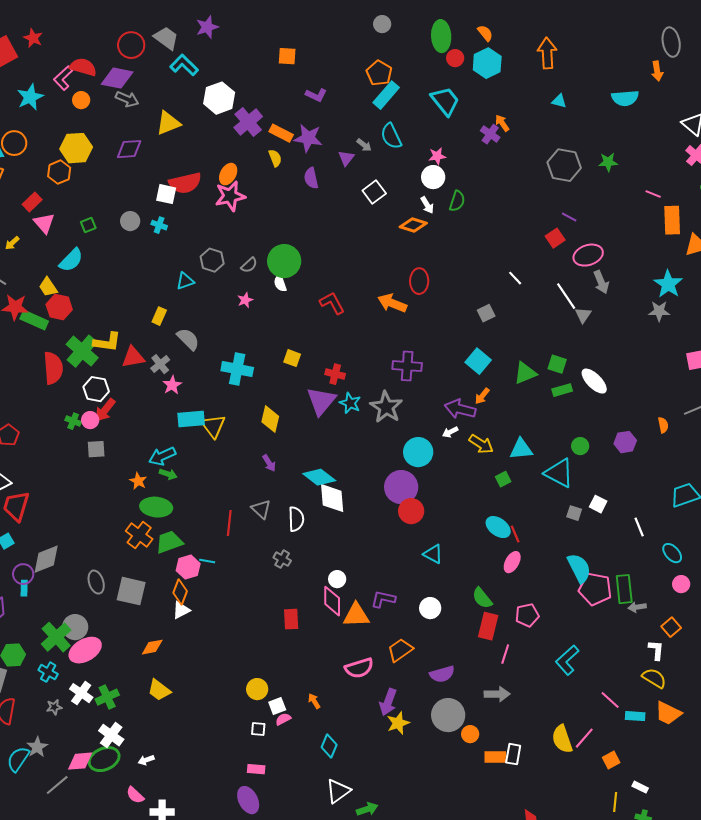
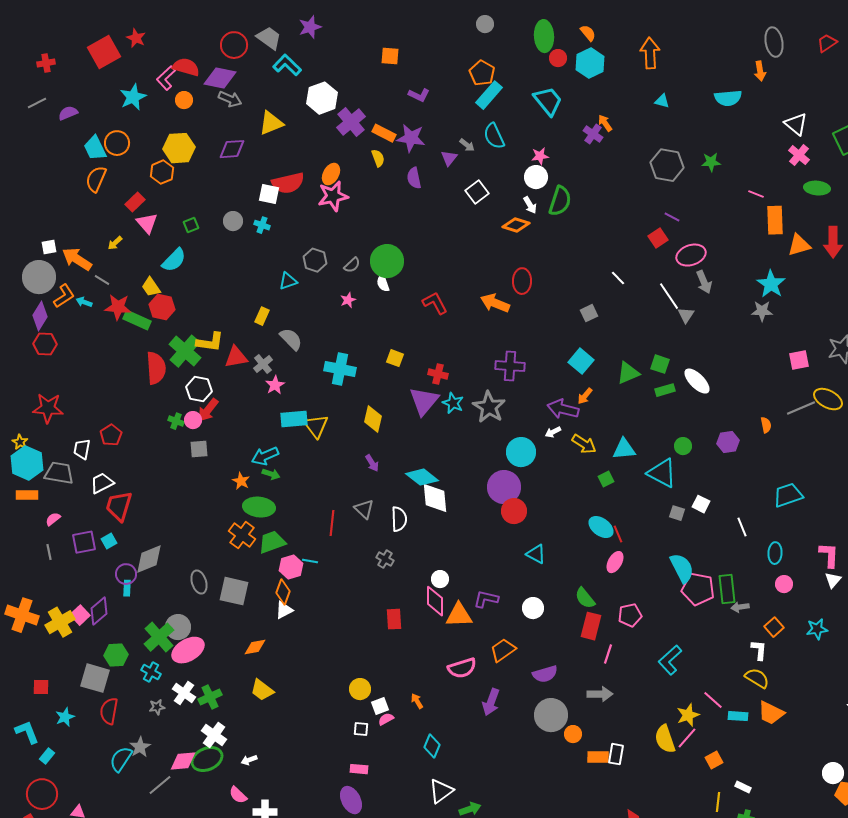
green semicircle: (457, 201) -> (560, 201), size x1.4
cyan ellipse: (672, 553) -> (775, 553), turned 45
yellow star: (398, 723) -> (688, 715), moved

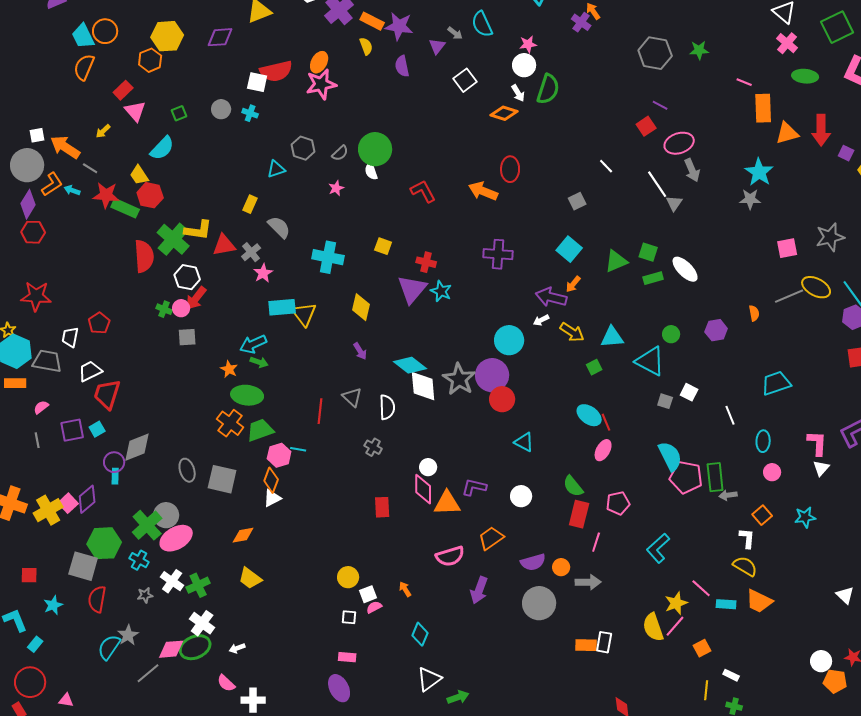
gray star: (489, 407) -> (459, 379), moved
green hexagon: (116, 655) -> (104, 543), size x1.4
orange circle: (573, 734) -> (561, 567), moved

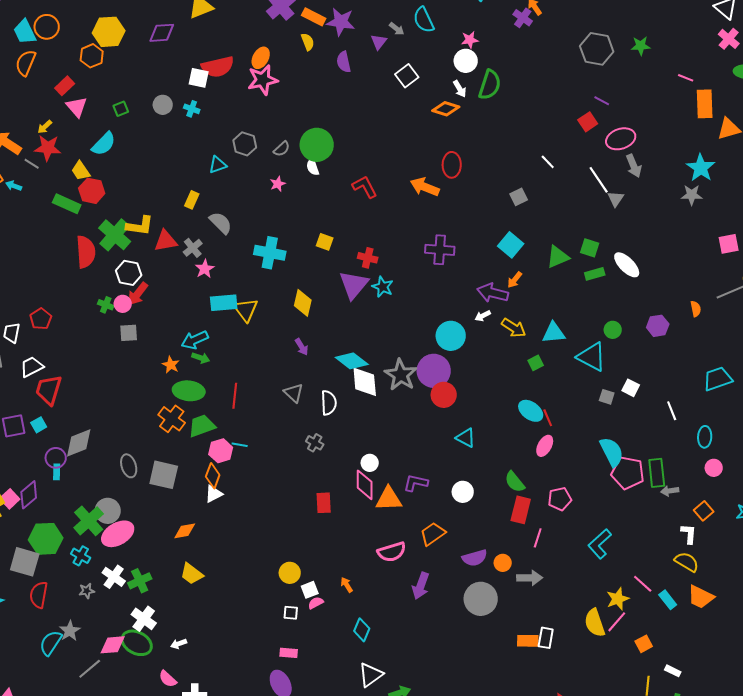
red star: (106, 195) -> (48, 148), moved
red line: (320, 411) -> (235, 396), moved
cyan rectangle: (726, 604) -> (668, 600), turned 48
green ellipse: (195, 647) -> (137, 643), turned 52

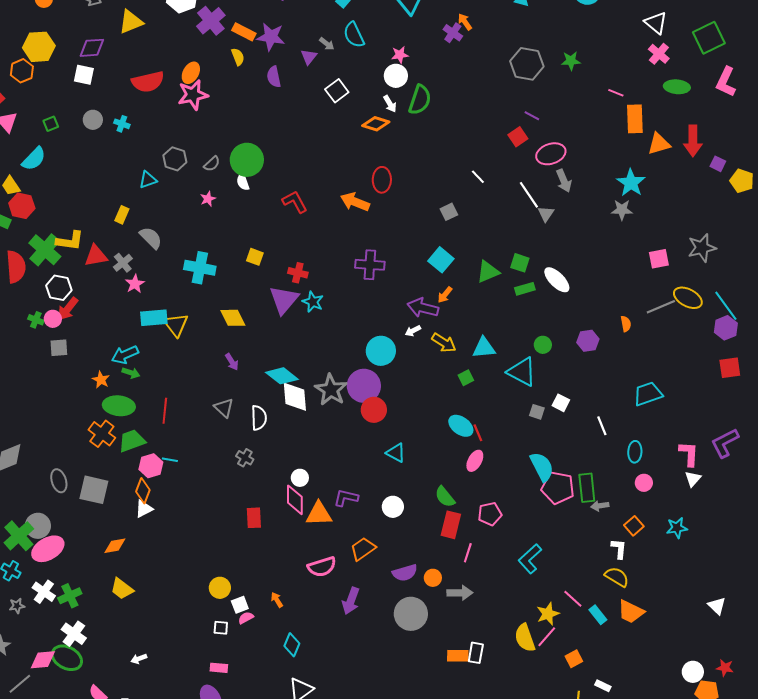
white square: (199, 78) -> (84, 75), moved
yellow diamond: (303, 303) -> (233, 318), turned -40
white arrow: (179, 644) -> (139, 659), moved

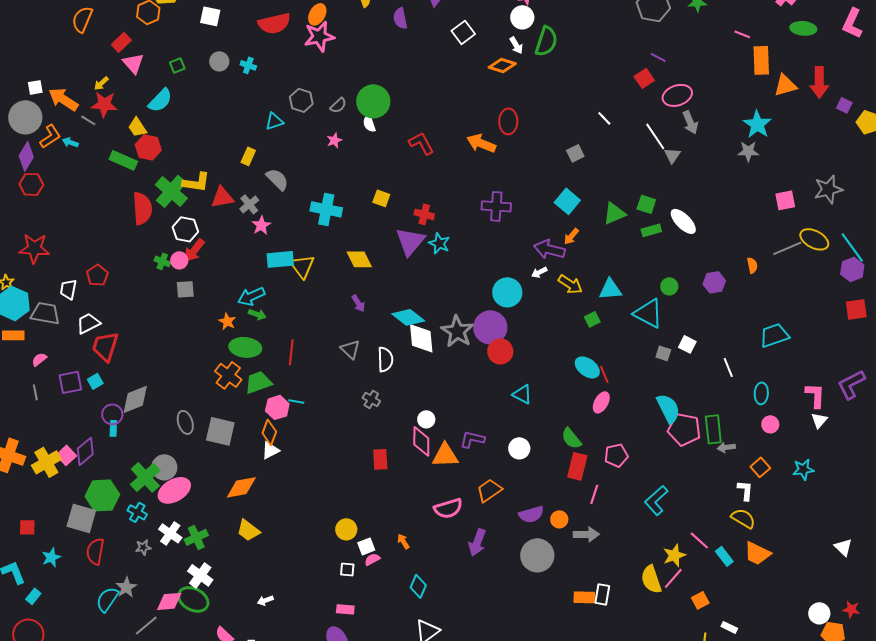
orange diamond: (115, 546) -> (241, 487), size x1.4

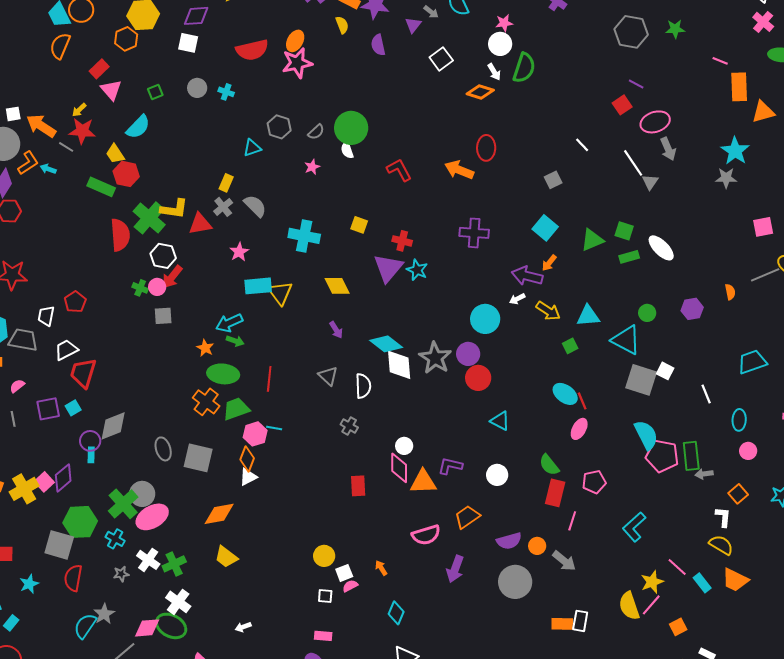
gray cross: (249, 204) -> (223, 207), moved
purple circle: (490, 327) -> (468, 354), size x0.7
gray square: (663, 353) -> (641, 380), size x2.0
gray arrow: (586, 534) -> (564, 561), turned 40

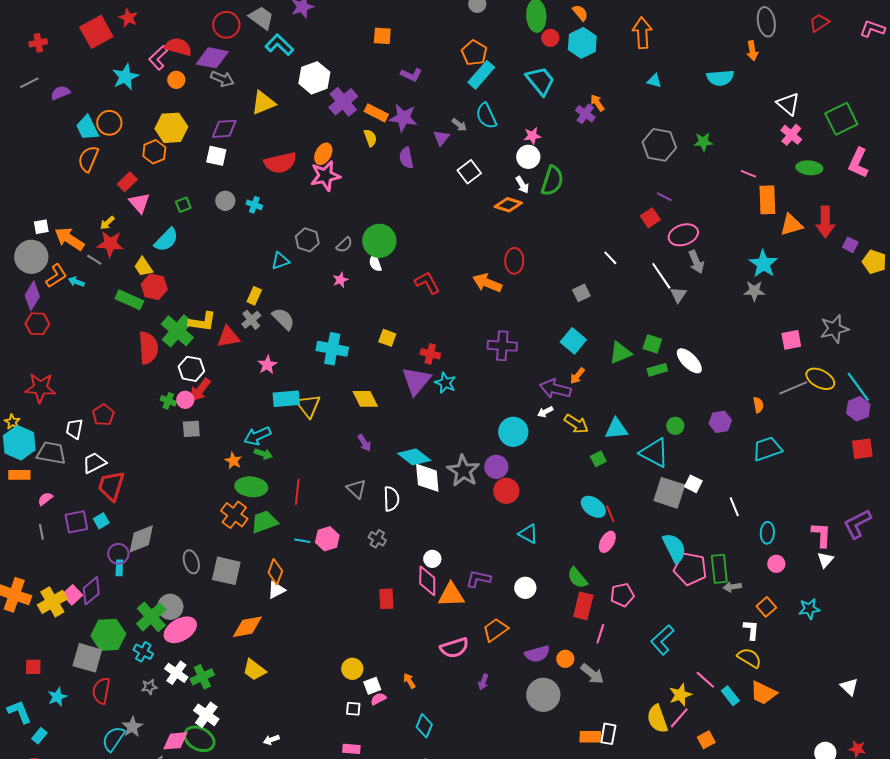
cyan trapezoid: (752, 362) -> (767, 449), moved
pink hexagon: (255, 434) -> (327, 539), moved
purple arrow: (455, 569) -> (483, 682), size x0.6

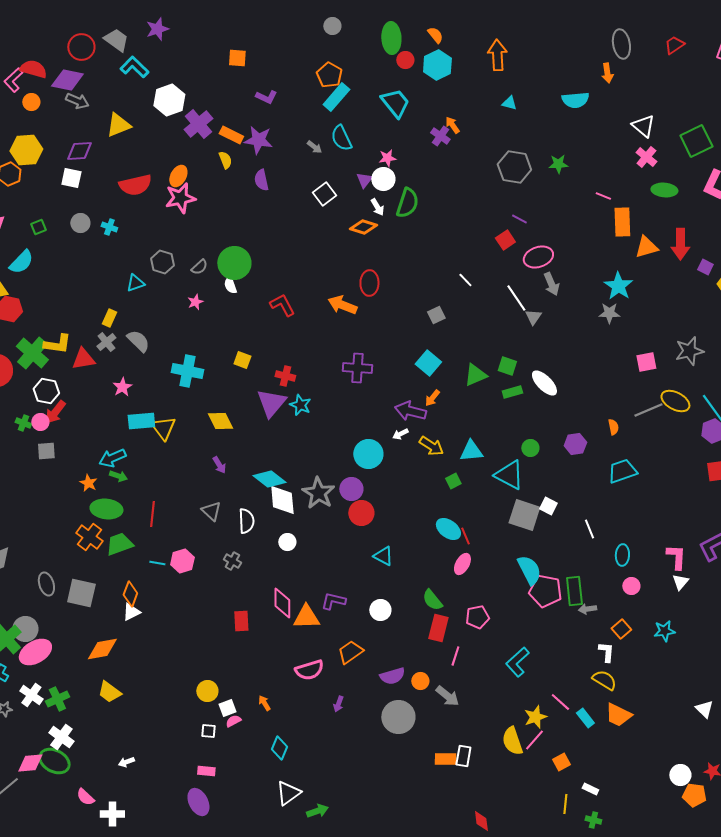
purple triangle: (441, 138) -> (364, 180), moved
white circle: (432, 559) -> (287, 542), moved

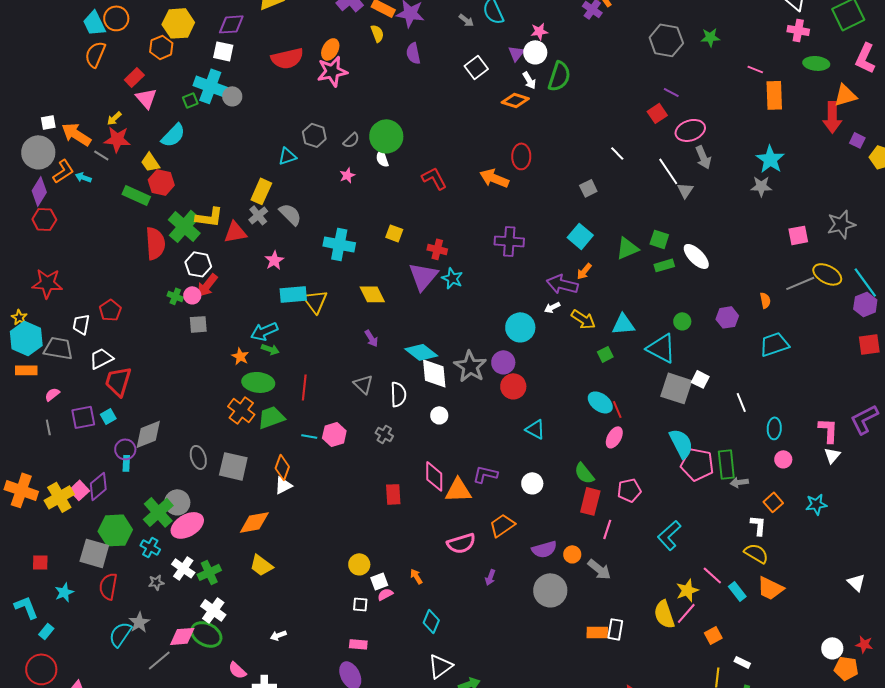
pink cross: (646, 157) -> (798, 30), turned -30
cyan cross: (109, 227) -> (210, 86), moved, size x2.0
orange triangle: (646, 247) -> (845, 95), moved
yellow rectangle: (109, 318) -> (261, 191), size x1.4

